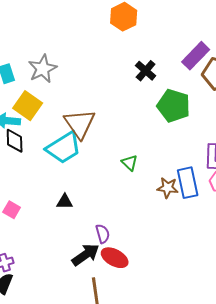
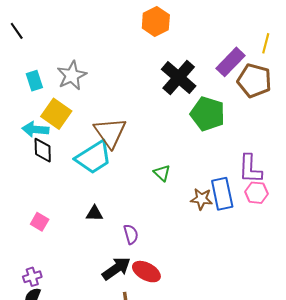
black cross: (146, 71) -> (179, 78), size x1.6
purple semicircle: (103, 234) -> (131, 234), moved

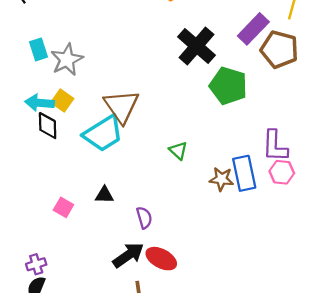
gray star: (72, 75) -> (67, 60), moved
yellow square: (56, 114) -> (62, 101), moved, size x0.7
pink square: (40, 222) -> (63, 207), moved

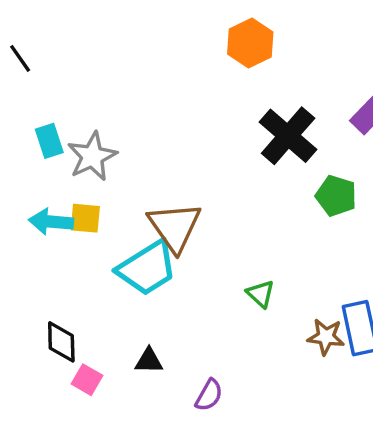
green pentagon: (228, 86) -> (336, 196), size x0.7
yellow square: (62, 101) -> (85, 218), turned -30
black diamond: (48, 126) -> (61, 342), moved
purple semicircle: (144, 218) -> (209, 395), turned 45

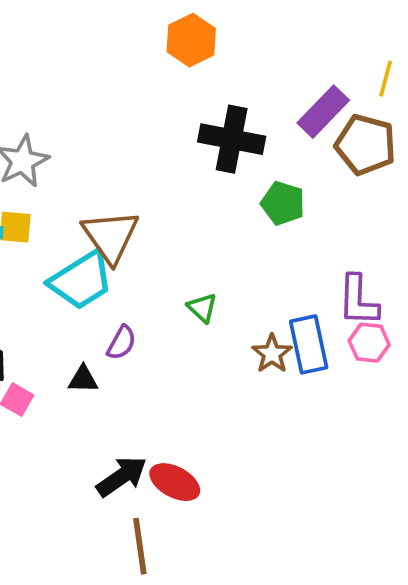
black cross: (288, 136) -> (232, 139), turned -30
brown star: (326, 337) -> (272, 354), turned 30
purple semicircle: (209, 395) -> (122, 343), moved

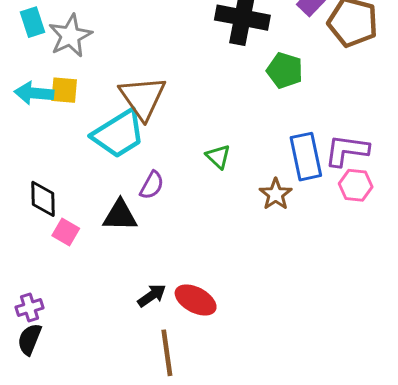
purple L-shape: (358, 300) -> (347, 151), turned 96
blue rectangle: (309, 344) -> (306, 157), moved
black triangle: (83, 379) -> (120, 215), size x1.4
black arrow: (122, 477) -> (152, 295), size x0.7

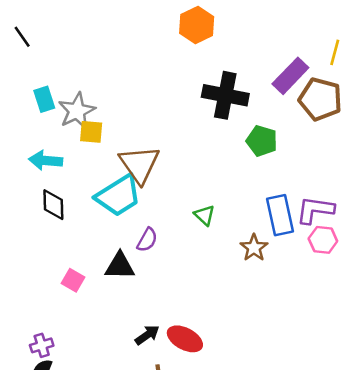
yellow square: (64, 90) -> (91, 132), moved
black diamond: (43, 199) -> (53, 205), moved

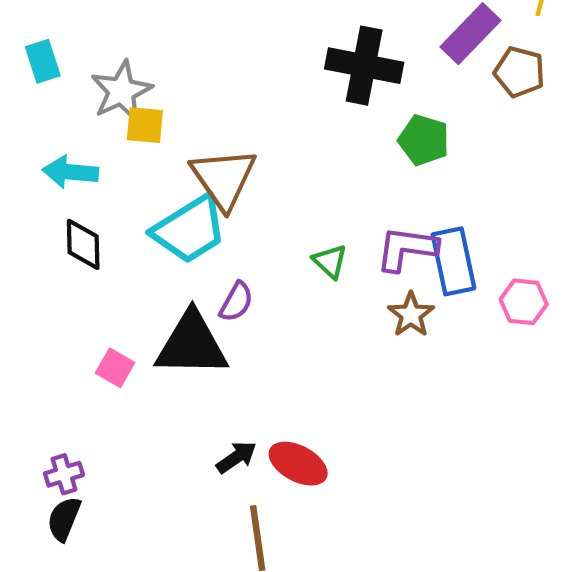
cyan rectangle: (44, 99) -> (43, 61), moved
brown pentagon: (320, 99) -> (519, 72), size x0.7
purple L-shape: (315, 210) -> (407, 249), moved
black triangle: (120, 266) -> (192, 344), size x1.5

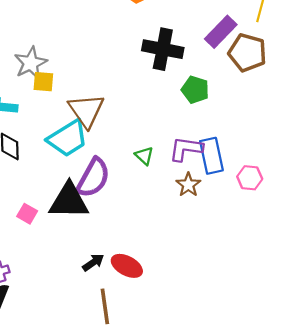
brown pentagon: (519, 72) -> (247, 53), size x1.4
purple semicircle: (236, 302) -> (93, 178), size x1.8

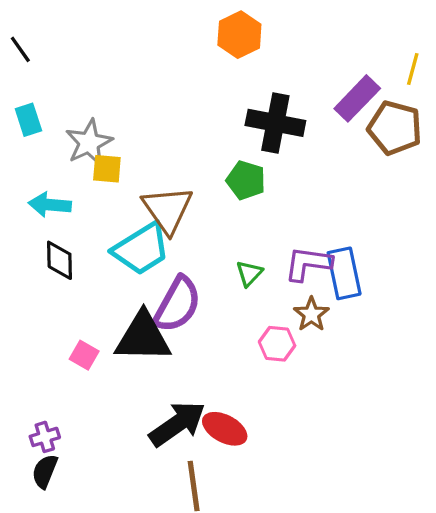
green pentagon: (195, 90) -> (246, 180), moved
green triangle: (144, 156) -> (249, 273), turned 30
pink hexagon: (250, 178) -> (277, 344), moved
black arrow: (93, 262) -> (177, 424), size x1.8

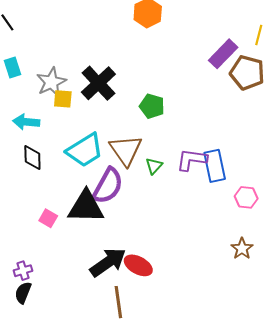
black cross: (275, 123) -> (98, 83), moved, turned 36
brown triangle: (167, 210) -> (126, 150), moved
brown star: (311, 314) -> (242, 249), moved
pink hexagon: (277, 344) -> (246, 197), moved

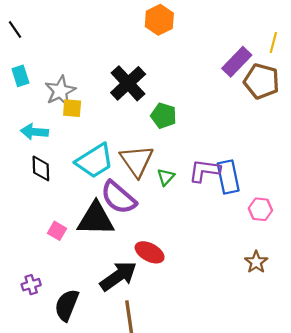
black cross: (98, 83) -> (128, 83), moved
purple semicircle: (108, 186) -> (118, 197), turned 102
red ellipse: (138, 265) -> (150, 252), moved
black semicircle: (23, 293) -> (67, 305), moved, size x1.4

